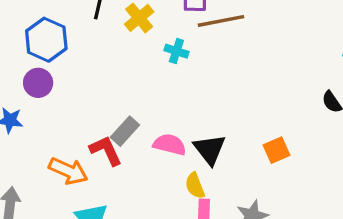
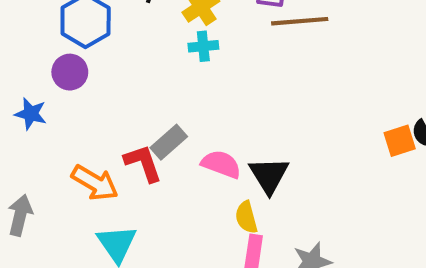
cyan cross: (176, 51) -> (203, 46), moved, turned -30
orange square: (276, 150) -> (400, 141), moved

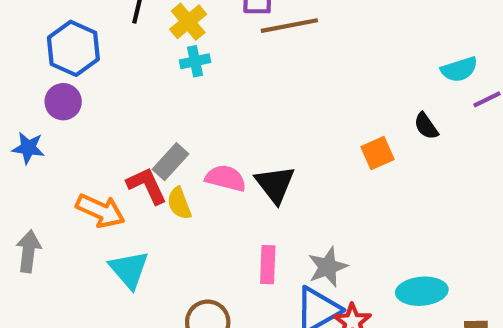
orange square: (400, 141) -> (378, 153), moved
yellow semicircle: (246, 217) -> (179, 203), moved

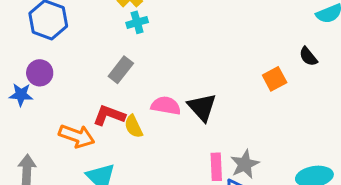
purple circle: (63, 102) -> (40, 73), moved
gray rectangle: (170, 162) -> (121, 70), moved
red L-shape: (147, 186) -> (109, 115), turned -40
pink rectangle: (268, 265) -> (216, 167), moved

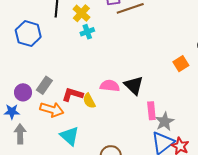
gray rectangle: (121, 70) -> (44, 85), moved
purple circle: (40, 73) -> (23, 92), moved
blue star: (21, 95) -> (12, 112), moved
pink rectangle: (216, 167) -> (151, 111), moved

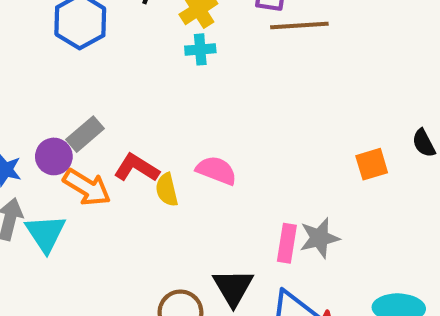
black triangle: (134, 85) -> (233, 287), moved
purple circle: (23, 92) -> (54, 156), moved
gray star: (165, 121) -> (319, 238), moved
cyan triangle: (70, 136) -> (46, 233), moved

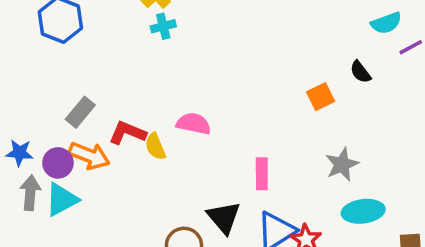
purple circle: (54, 156) -> (58, 163), moved
cyan triangle: (46, 233) -> (62, 199), turned 45
gray star: (319, 238) -> (342, 164), moved

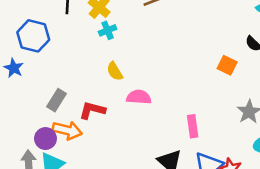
orange square: (321, 97) -> (227, 65), turned -30
yellow semicircle: (155, 147) -> (115, 71), moved
blue star: (20, 153) -> (14, 68), moved, turned 30

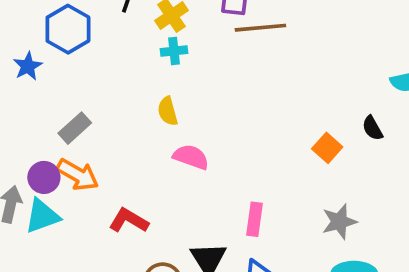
red L-shape: (92, 110) -> (129, 220), moved

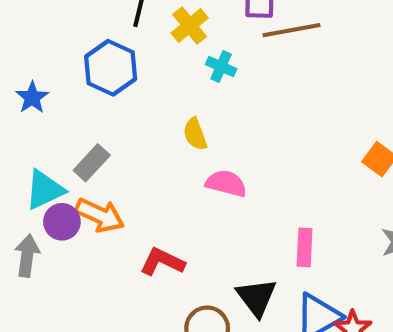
blue hexagon: (68, 29) -> (111, 68), moved
cyan cross: (174, 51) -> (221, 67), moved, turned 35
cyan triangle: (42, 216) -> (45, 190), moved

